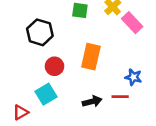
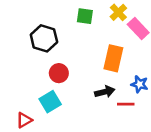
orange rectangle: (91, 57) -> (113, 58), moved
black arrow: (92, 101) -> (105, 92), moved

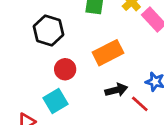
orange rectangle: (113, 58) -> (108, 53), moved, turned 50
red line: (126, 104) -> (140, 104), turned 42

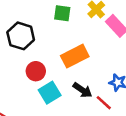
black arrow: (116, 90) -> (82, 90), turned 48
cyan square: (55, 101) -> (50, 93), moved

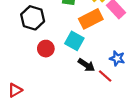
orange rectangle: (75, 56) -> (91, 19), moved
cyan square: (50, 93) -> (74, 41), moved, turned -30

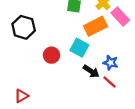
black hexagon: (33, 18) -> (24, 27), moved
blue star: (117, 58) -> (111, 63), moved

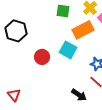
black arrow: (91, 71) -> (79, 95), moved
red triangle: (21, 96) -> (14, 95), turned -40

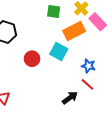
black arrow: (79, 95) -> (70, 98), turned -70

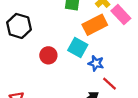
blue star: (88, 66) -> (96, 63), moved

